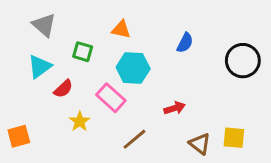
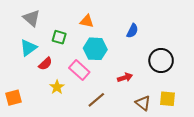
black circle: (243, 61) -> (161, 61), moved

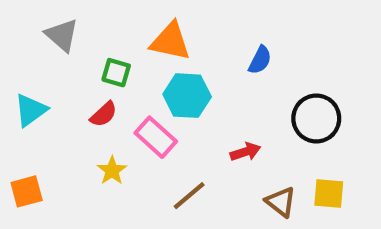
orange triangle: (87, 21) -> (170, 41), size x1.5
cyan triangle: (28, 48) -> (31, 110), moved
red semicircle: (45, 64) -> (104, 114), moved

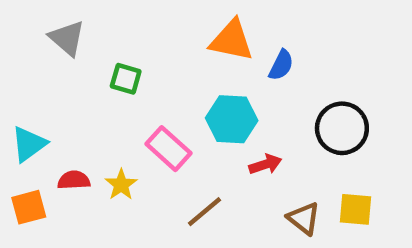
orange triangle: (170, 41) -> (232, 40), moved
cyan hexagon: (187, 96) -> (232, 119), moved
cyan triangle: (31, 110) -> (29, 144), moved
red semicircle: (104, 114) -> (74, 180), moved, turned -140

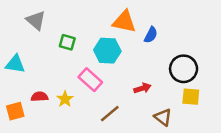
cyan hexagon: (232, 119) -> (107, 51), moved
cyan triangle: (29, 144) -> (15, 64), moved, turned 45
yellow square: (355, 209) -> (191, 97), moved

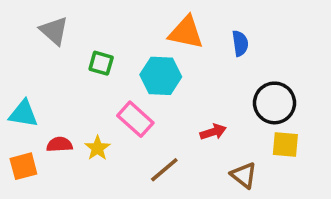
blue semicircle: (151, 35) -> (240, 43), moved, turned -35
cyan triangle: (15, 64) -> (23, 114), moved

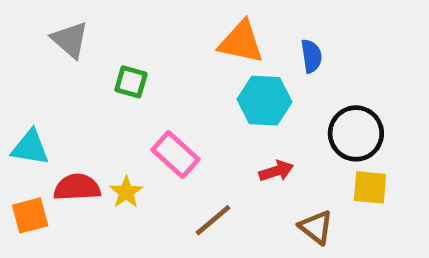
cyan hexagon: (161, 76) -> (265, 101), moved
red semicircle: (60, 144) -> (77, 187), size x1.4

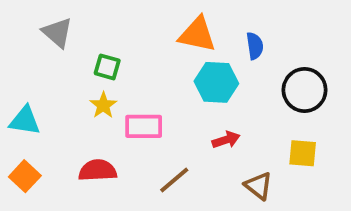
black circle: (356, 133) -> (305, 90), moved
pink rectangle: (175, 155) -> (144, 126), turned -42
red semicircle: (77, 187) -> (98, 170), moved
yellow star: (126, 192) -> (103, 105), moved
orange square: (30, 215) -> (25, 176), turned -32

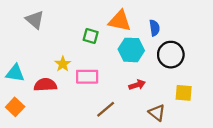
green square: (107, 67) -> (91, 36), moved
black circle: (305, 90) -> (171, 55), moved
red semicircle: (98, 170) -> (45, 85), moved

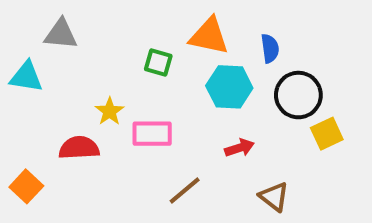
gray triangle: (35, 20) -> (61, 34), turned -36
cyan triangle: (15, 73) -> (26, 77), moved
yellow square: (184, 93) -> (327, 134), moved, turned -30

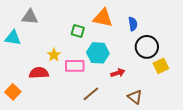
cyan hexagon: (229, 87) -> (98, 53), moved

